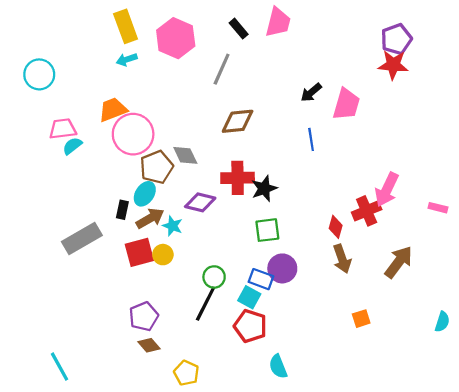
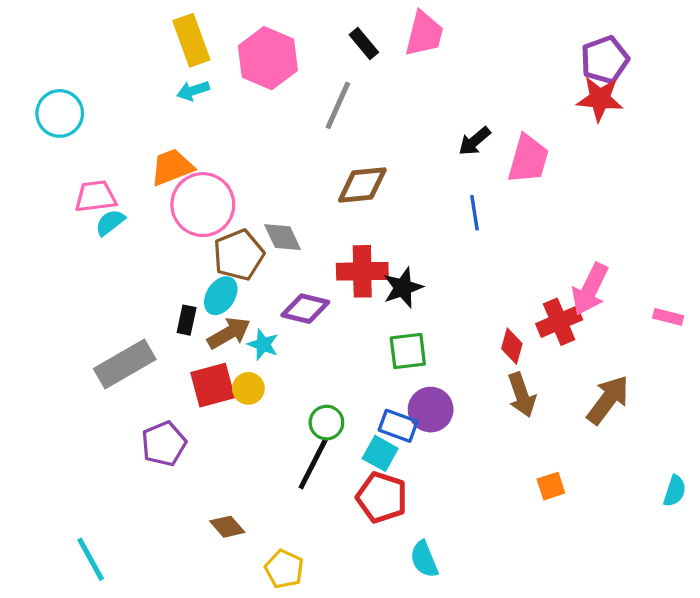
purple pentagon: (144, 316) -> (164, 444), moved

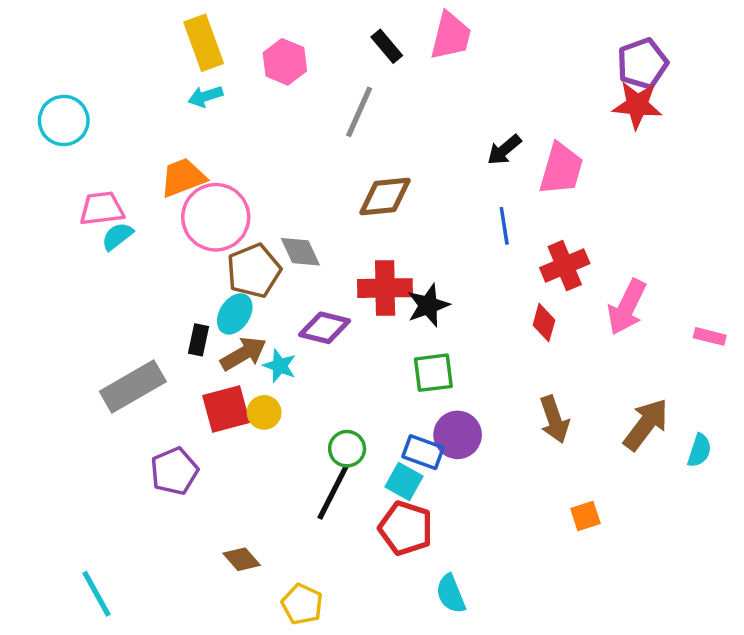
pink hexagon: (268, 58) -> (285, 62), size x0.7
red cross: (559, 322) -> (565, 266), moved
red diamond: (512, 346) -> (544, 323), moved
cyan semicircle: (675, 491) -> (699, 450), moved

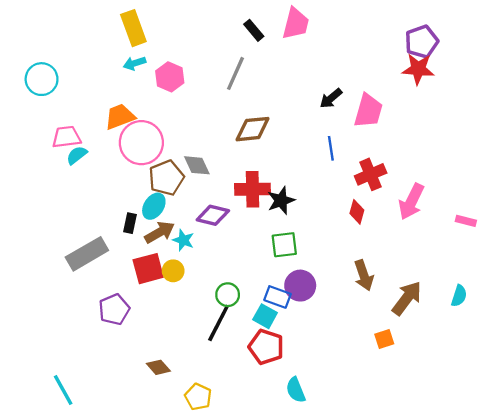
pink hexagon: (285, 62) -> (170, 77), moved
brown arrow: (646, 425) -> (407, 298), moved

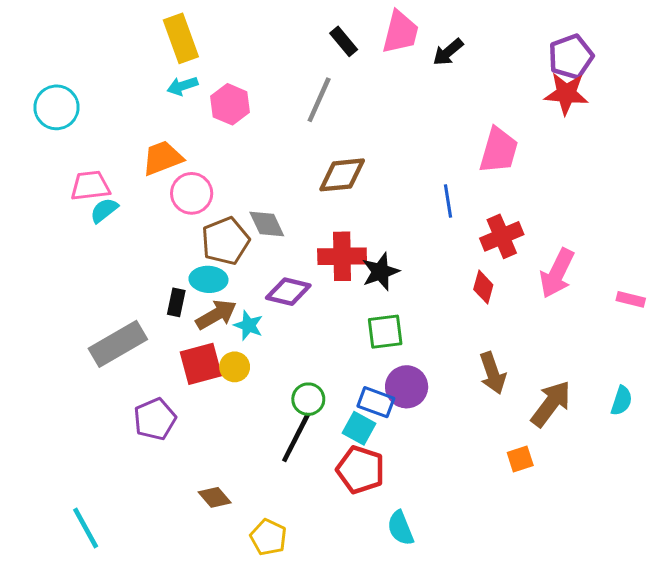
black arrow: (331, 98) -> (448, 52), moved
pink circle: (141, 143) -> (192, 193), size x0.7
cyan ellipse: (154, 206) -> (208, 279), turned 60

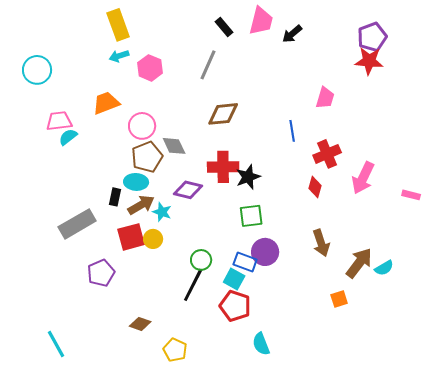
pink trapezoid: (499, 150) -> (325, 98), size x0.7
pink circle: (192, 193) -> (142, 126), moved
cyan semicircle: (622, 401) -> (384, 268), moved, turned 42
brown diamond: (215, 497) -> (140, 324), turned -30

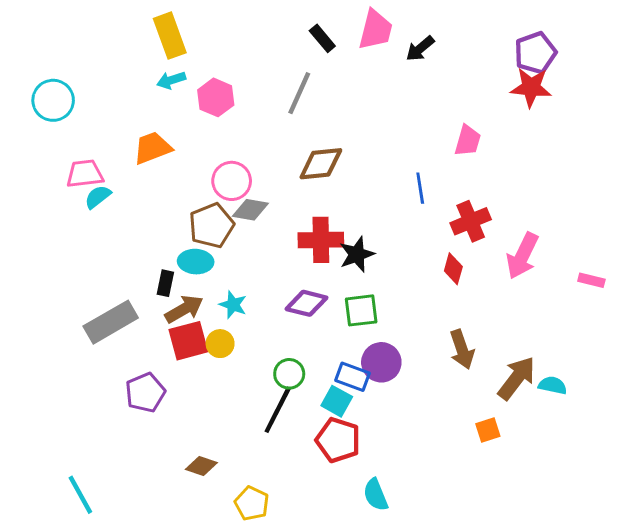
pink circle: (142, 126) -> (232, 181), moved
gray diamond: (174, 146) -> (250, 210), turned -55
purple diamond: (188, 190) -> (306, 303), moved
brown arrow: (141, 205) -> (184, 309), moved
cyan semicircle: (384, 268) -> (553, 385), turned -138

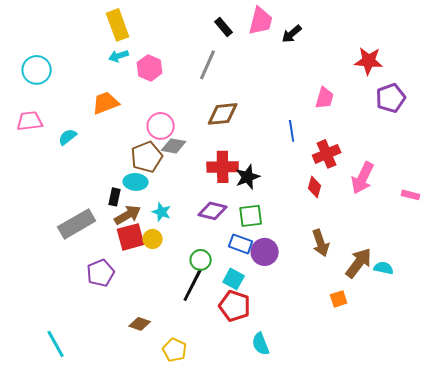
purple pentagon: (535, 53) -> (391, 98), moved
pink trapezoid: (85, 174) -> (30, 121), moved
blue rectangle: (353, 377) -> (241, 244), moved

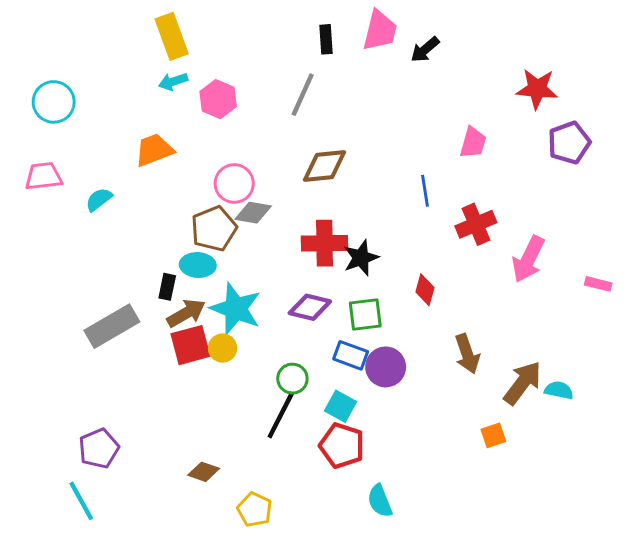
black rectangle: (224, 27) -> (326, 39), turned 36
red diamond: (315, 187) -> (425, 290), moved
cyan star: (162, 212) -> (236, 309), size x1.8
purple pentagon: (101, 273) -> (99, 448), moved

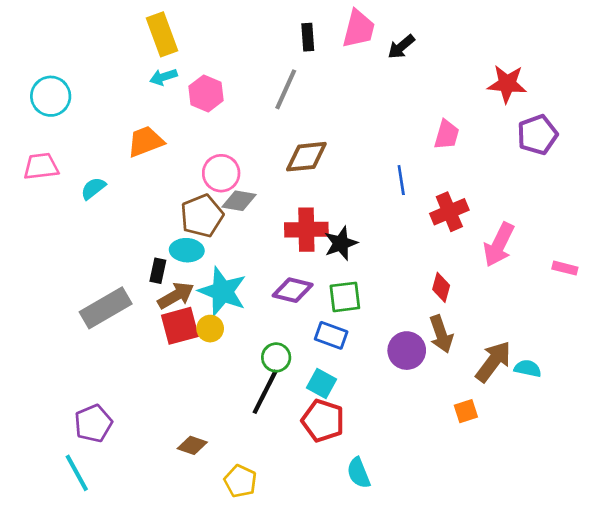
red diamond: (425, 290) -> (441, 287), moved
purple circle: (386, 367) -> (407, 351), moved

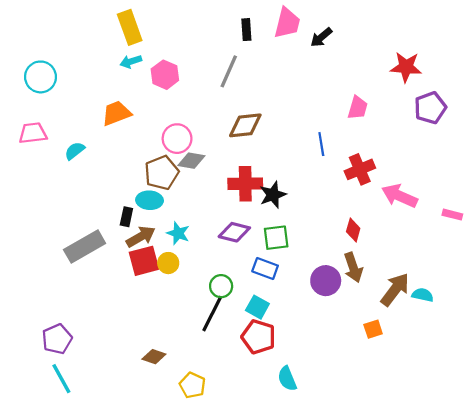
pink arrow: (499, 245) -> (399, 196), turned 88
cyan star: (223, 291) -> (178, 233), size x0.6
purple pentagon: (93, 423) -> (57, 339), moved

